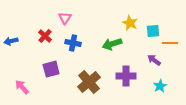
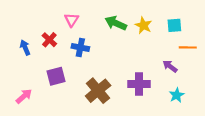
cyan square: (153, 31) -> (174, 25), moved
blue arrow: (11, 41) -> (25, 47), moved, turned 80
green arrow: (112, 44) -> (116, 23), moved, turned 42
pink arrow: (22, 87) -> (24, 96), turned 91

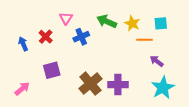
blue cross: (80, 47) -> (81, 37), moved, turned -35
orange line: (188, 47) -> (144, 40), moved
purple cross: (139, 84) -> (118, 85), moved
cyan star: (177, 95) -> (163, 88), size x1.6

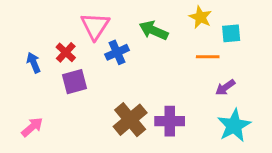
pink triangle: (66, 18) -> (95, 26), size x1.5
yellow star: (132, 23) -> (200, 17), moved
purple arrow: (157, 61) -> (225, 87), turned -72
purple square: (52, 70) -> (75, 82), moved

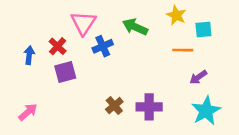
blue arrow: (34, 63) -> (29, 55), turned 30
brown cross: (130, 120) -> (114, 106), size x0.6

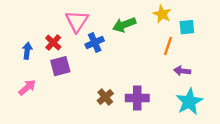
green arrow: (135, 27) -> (124, 25), turned -45
orange line: (183, 50) -> (168, 46), turned -72
purple arrow: (198, 77) -> (182, 71), turned 42
pink arrow: (28, 112) -> (27, 87), moved

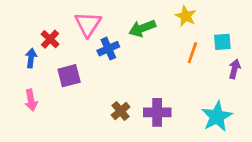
cyan square: (187, 27) -> (222, 42), moved
red cross: (53, 42) -> (50, 39), moved
purple arrow: (182, 71) -> (235, 69), moved, turned 98
pink arrow: (27, 87) -> (31, 100), turned 120

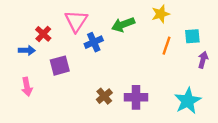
yellow star: (186, 16) -> (161, 14), turned 30
blue arrow: (31, 58) -> (27, 50), turned 84

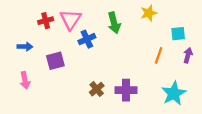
green arrow: (123, 25) -> (114, 23), turned -84
red cross: (43, 34) -> (46, 21), moved, turned 32
orange line: (167, 46) -> (159, 55), moved

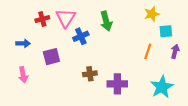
yellow star: (149, 13) -> (152, 14), moved
brown cross: (97, 89) -> (90, 74), moved, turned 32

